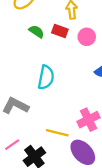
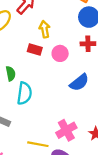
green semicircle: (37, 32) -> (11, 74), moved, turned 48

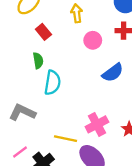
red rectangle: (35, 50) -> (43, 32), moved, turned 32

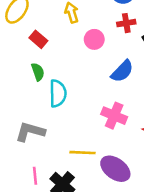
pink cross: (97, 124) -> (114, 116), moved, turned -30
pink line: (20, 152) -> (35, 176), turned -49

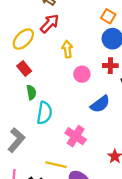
red rectangle: (38, 39) -> (24, 68), moved
pink cross: (114, 116) -> (76, 136), moved
gray L-shape: (30, 132) -> (16, 140), turned 105

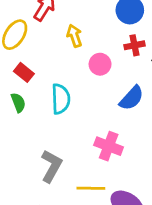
green semicircle: (31, 92) -> (18, 103), moved
cyan semicircle: (44, 113) -> (61, 99), moved
gray L-shape: (16, 140) -> (51, 166), moved

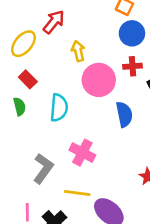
pink circle: (100, 64) -> (99, 80), size x1.6
blue semicircle: (132, 98) -> (124, 114), turned -60
pink cross: (109, 146) -> (82, 153), moved

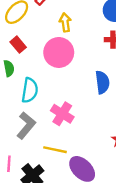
pink circle: (99, 80) -> (59, 52), moved
cyan semicircle: (59, 108) -> (30, 90), moved

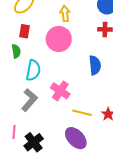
red rectangle: (18, 45) -> (25, 31), turned 48
yellow line: (55, 150) -> (82, 113), moved

